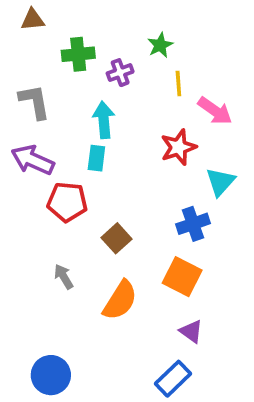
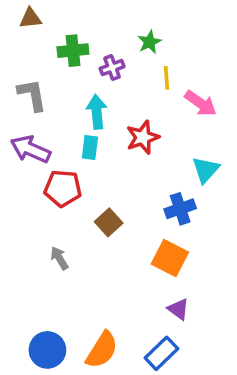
red star: (178, 147) -> (143, 137), moved
orange semicircle: (120, 300) -> (102, 350), moved

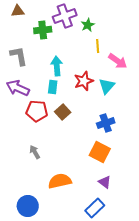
purple cross: (112, 68) -> (65, 16), moved, size x1.6
cyan triangle: (206, 170) -> (107, 86), moved
brown square: (109, 222) -> (63, 112), moved
orange semicircle: (102, 350) -> (60, 181), moved, turned -135

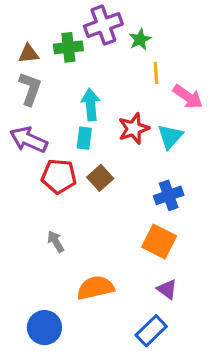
brown triangle: (18, 11) -> (29, 54), moved
gray L-shape: (19, 56) -> (30, 89), turned 30

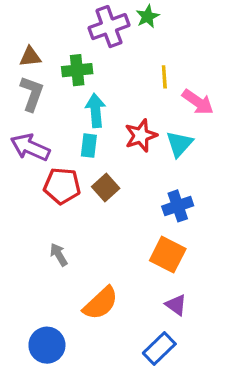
green star: (140, 39) -> (148, 16), moved
green cross: (68, 47) -> (77, 70), moved
orange semicircle: (95, 288) -> (101, 303), turned 150

